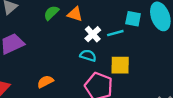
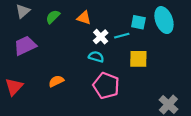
green semicircle: (51, 13) -> (53, 17), moved
yellow square: (120, 65) -> (138, 59), moved

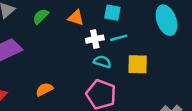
cyan square: (138, 22) -> (112, 13), moved
white cross: (101, 37) -> (95, 39), turned 32
cyan semicircle: (96, 57) -> (102, 62), moved

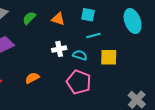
white cross: (95, 39) -> (59, 49), moved

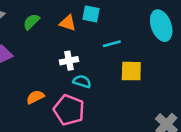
cyan square: (88, 15) -> (91, 14), moved
cyan semicircle: (80, 55) -> (82, 81), moved
pink pentagon: (79, 82) -> (69, 110), moved

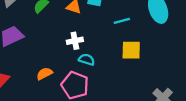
cyan line: (112, 44) -> (122, 21), moved

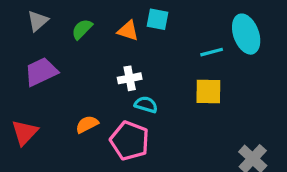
cyan line: (122, 21) -> (212, 52), moved

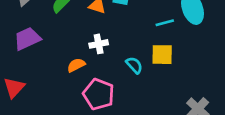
cyan semicircle: (146, 105) -> (134, 65), moved, turned 30
orange semicircle: (87, 124) -> (76, 65), moved

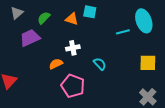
purple trapezoid: (27, 39) -> (30, 38), moved
yellow square: (162, 55) -> (148, 63), moved

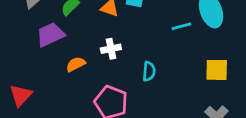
orange semicircle: (56, 64) -> (76, 64), moved
cyan semicircle: (100, 64) -> (149, 71), turned 48

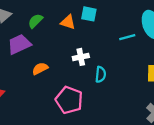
white cross: (111, 49) -> (81, 57), moved

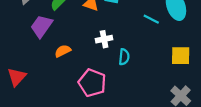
cyan line: (127, 37) -> (151, 19), turned 42
purple trapezoid: (19, 44) -> (41, 26), turned -30

